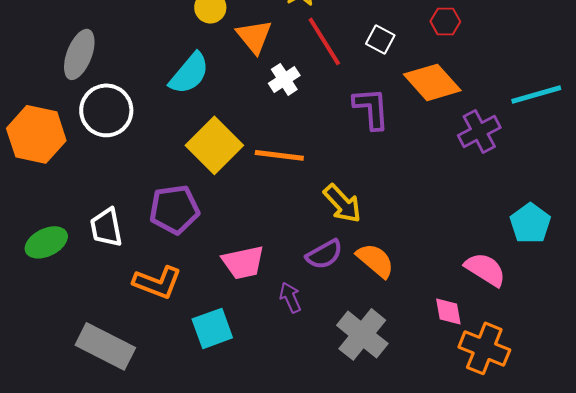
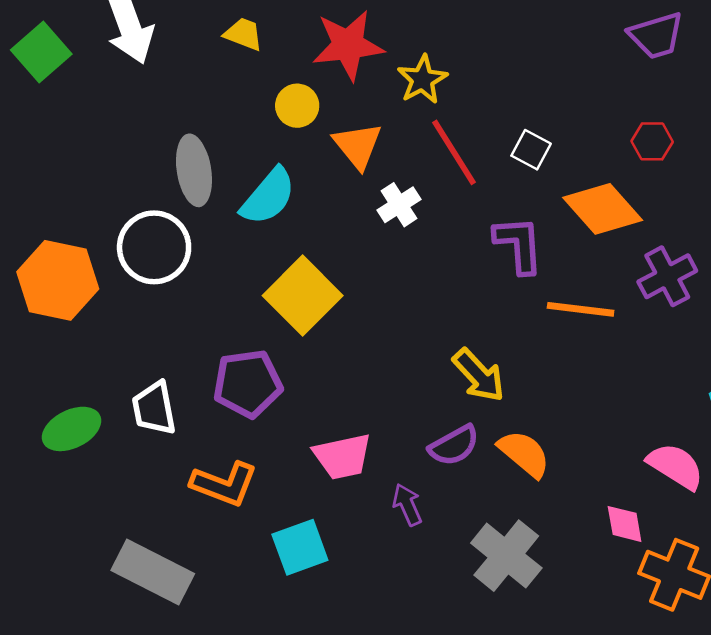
red hexagon: (445, 21) -> (652, 141), moved
gray ellipse: (79, 54) -> (194, 170), moved, turned -30
orange line: (279, 155) -> (581, 309), moved

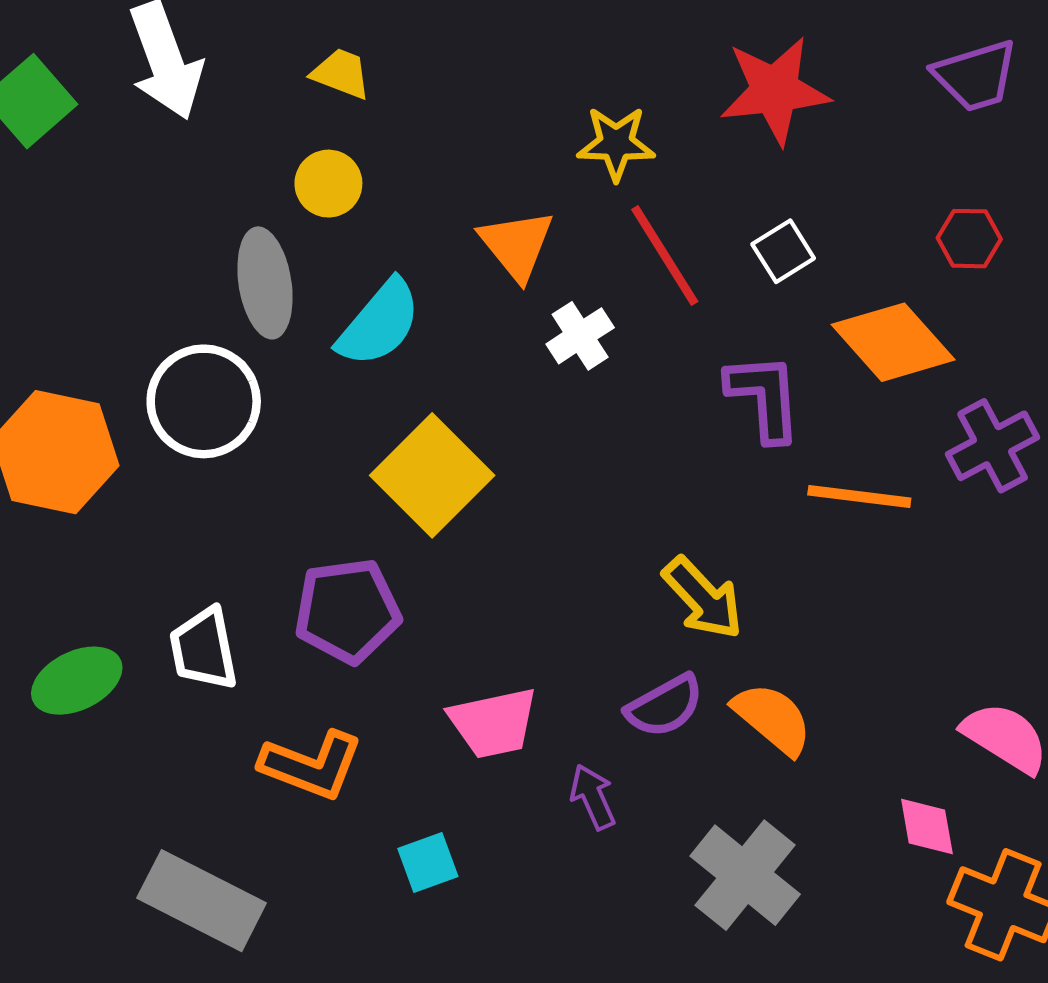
red star: (348, 45) -> (775, 90), moved
yellow star: (422, 80) -> (616, 143), turned 30
yellow circle: (297, 106) -> (328, 184), moved
white square: (531, 150) -> (783, 251), turned 30
cyan square: (300, 547) -> (428, 862), size x0.7

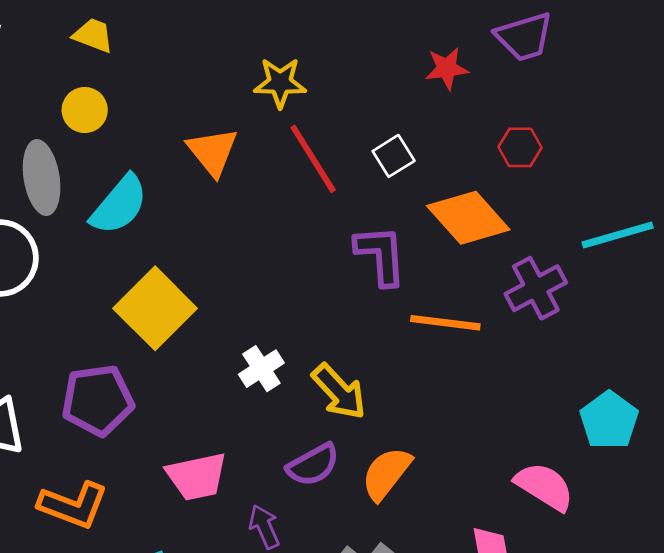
red star: (775, 90) -> (447, 68), moved, size x0.6
white cross: (580, 336) -> (261, 369), moved
orange semicircle: (773, 719) -> (386, 474), turned -92

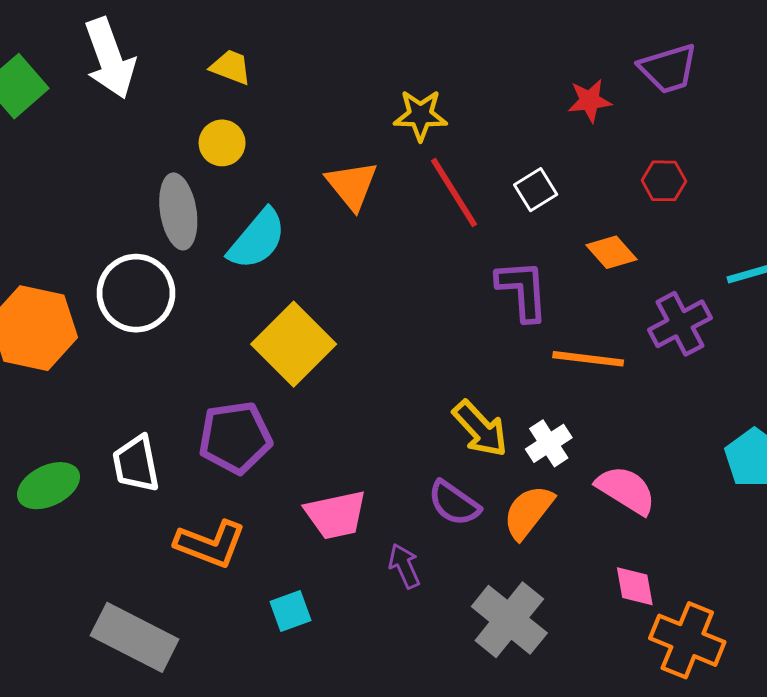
orange diamond: (468, 218) -> (611, 252), size x0.6
white cross: (261, 369) -> (549, 443), moved
purple semicircle: (313, 465) -> (454, 503), turned 64
pink semicircle: (544, 486) -> (626, 490), moved

